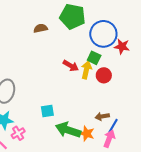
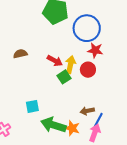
brown semicircle: (41, 28) -> (20, 54), moved
red star: (122, 47) -> (95, 50), moved
green square: (94, 58) -> (64, 77), moved, turned 32

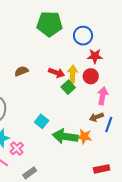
blue circle: (87, 28) -> (83, 36), size x0.7
cyan square: (32, 106) -> (42, 121), turned -32
pink arrow: (95, 133) -> (103, 96), moved

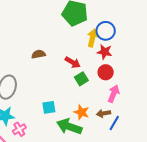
red star: (95, 56) -> (105, 52), moved
yellow arrow: (73, 74) -> (92, 38), moved
cyan square: (42, 121) -> (49, 107), turned 32
orange star: (84, 137) -> (81, 112), moved

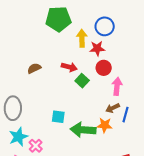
blue circle: (106, 31) -> (105, 26), moved
cyan square: (49, 107) -> (58, 117), turned 32
orange star: (81, 112) -> (105, 125), moved

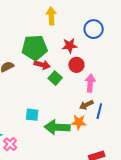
green pentagon: (58, 19) -> (35, 48), moved
blue circle: (105, 26) -> (94, 29), moved
yellow arrow: (82, 38) -> (51, 16), moved

